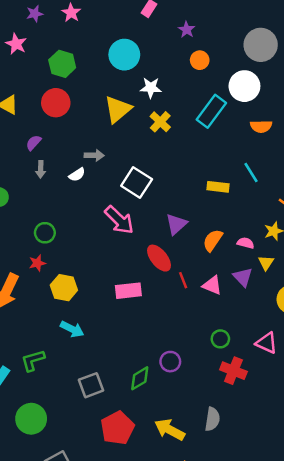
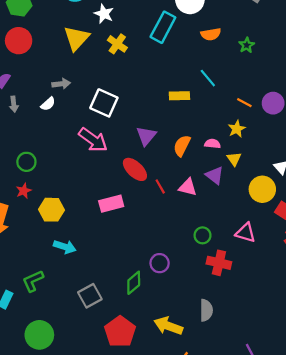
white star: (151, 88) -> (104, 14), turned 30

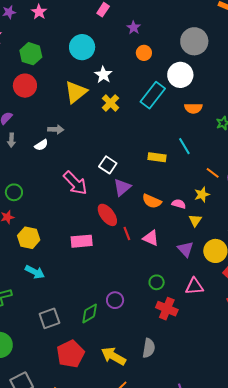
white square: (104, 103) -> (108, 165), moved, size x0.7
orange semicircle: (182, 146) -> (152, 201), turned -102
purple triangle: (215, 175) -> (185, 249), moved
pink triangle: (246, 233) -> (194, 286), turned -30

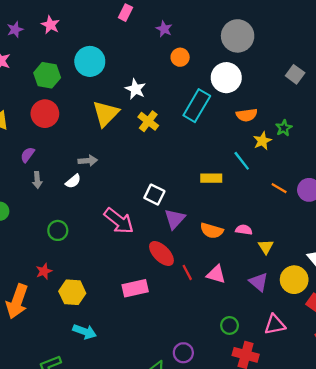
cyan circle: (82, 47) -> (90, 61), moved
green circle: (14, 192) -> (58, 230), moved
yellow star: (202, 195) -> (262, 141), moved

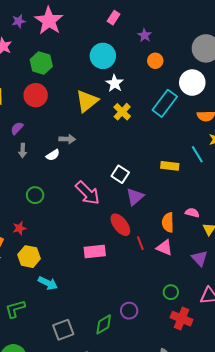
pink star: (50, 25) -> (49, 21), size x1.8
cyan circle: (90, 61) -> (103, 56), moved
orange semicircle: (212, 231) -> (168, 222), moved, turned 66
yellow hexagon: (72, 292) -> (29, 257), moved

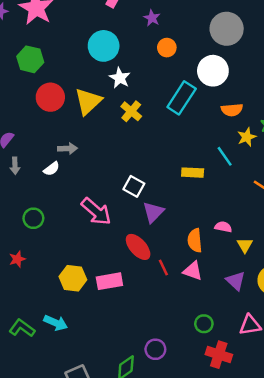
red circle: (36, 95) -> (50, 97), moved
yellow hexagon: (29, 257) -> (73, 278), moved
green L-shape: (15, 309) -> (22, 328), moved, turned 55

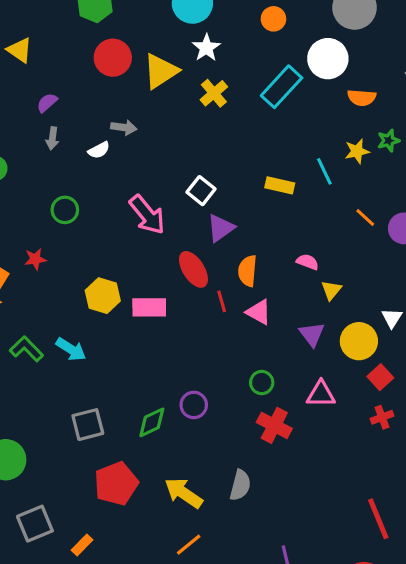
orange semicircle: (232, 110) -> (362, 98), moved
orange semicircle: (195, 240) -> (248, 271), moved

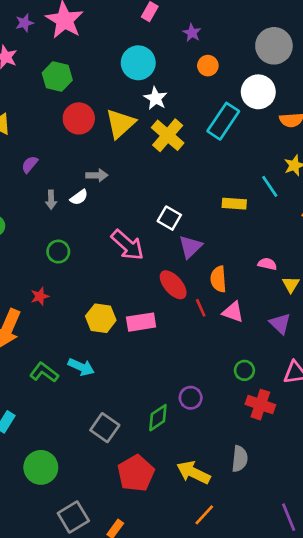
yellow cross: (214, 93) -> (168, 135), size x1.4
gray arrow: (52, 138) -> (51, 200), moved
gray square: (88, 425) -> (105, 428), turned -32

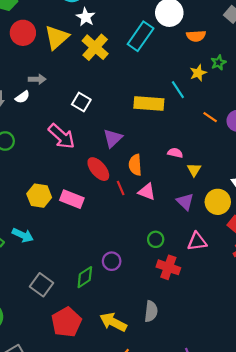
yellow rectangle: (234, 204) -> (149, 104), size x1.5
white square: (169, 218) -> (81, 102), moved
pink rectangle: (141, 322) -> (72, 199), turned 30

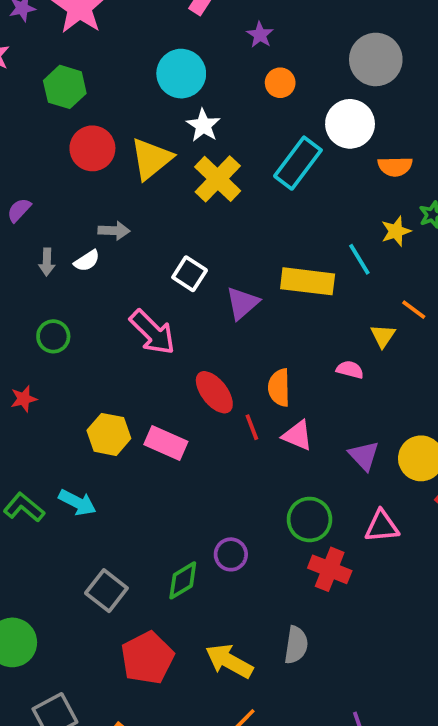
purple triangle: (113, 138) -> (242, 303), moved
yellow triangle: (194, 170) -> (383, 336), moved
green circle: (156, 239) -> (309, 519), size x1.5

